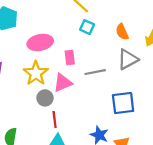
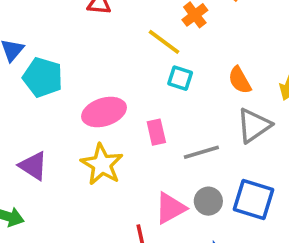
pink triangle: (63, 83) -> (170, 208), moved
gray circle: (45, 98) -> (208, 201), moved
blue square: (123, 103) -> (254, 200), turned 30

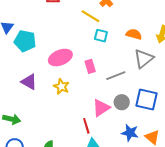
orange semicircle: (240, 80) -> (134, 34), turned 140
yellow star: (102, 164) -> (61, 86), size x0.7
purple triangle: (33, 166) -> (29, 82), moved

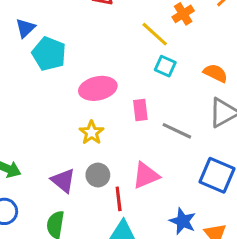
gray line: (116, 76) -> (177, 131), turned 36
purple triangle: (29, 82) -> (63, 181), moved
gray circle: (122, 102) -> (98, 175), moved

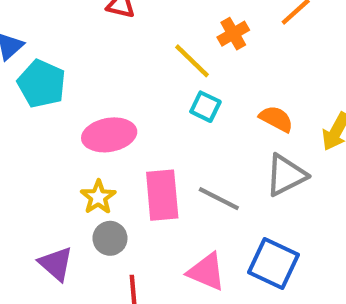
pink rectangle: (140, 110) -> (162, 195), moved, size x1.6
gray circle: (98, 175) -> (110, 238), moved
pink triangle: (146, 175) -> (206, 272), moved, turned 44

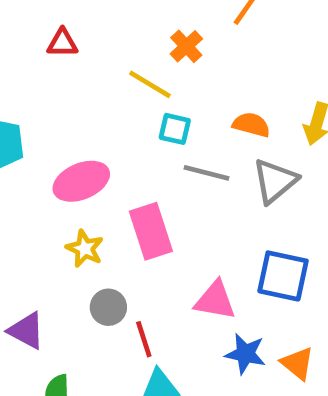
gray line: (219, 199) -> (207, 173), moved
gray circle: (110, 238) -> (108, 307), moved
purple triangle: (56, 264) -> (26, 331), moved

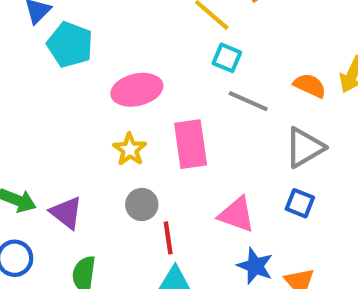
orange semicircle: (251, 125) -> (310, 86), moved
gray triangle: (275, 181) -> (305, 147), moved
blue square: (283, 276) -> (300, 203), size x0.6

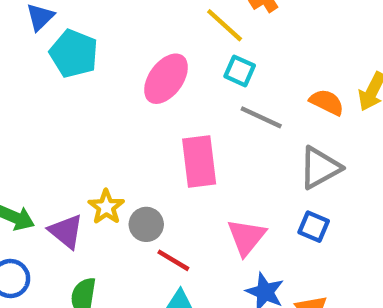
pink ellipse: (137, 90) -> (166, 79), moved, turned -42
yellow star: (130, 149) -> (106, 207), moved
pink triangle: (237, 215) -> (246, 237), turned 48
red line: (168, 238) -> (173, 260), turned -52

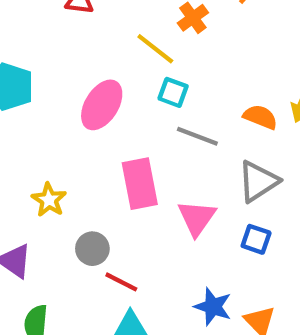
yellow star: (106, 207) -> (49, 200), moved
pink triangle: (246, 237) -> (197, 218), moved

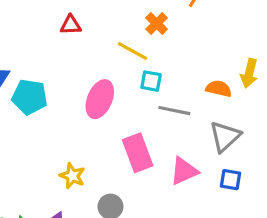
pink triangle: (197, 218) -> (184, 171), turned 40

